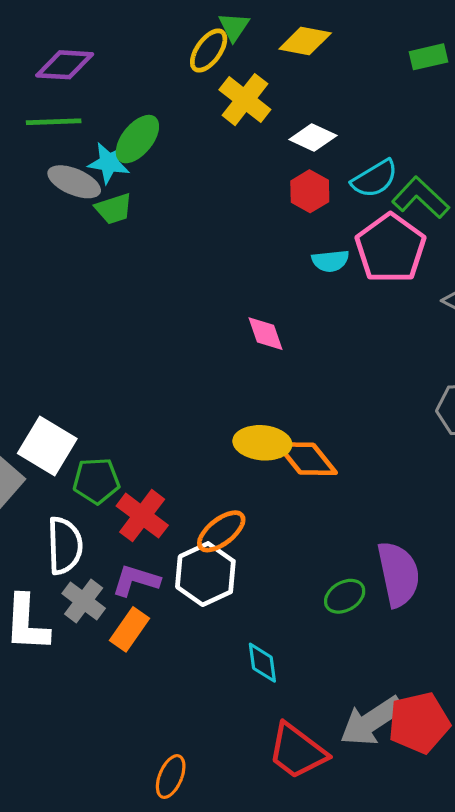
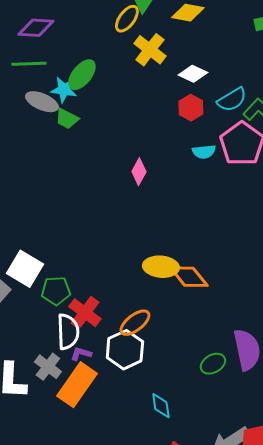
green trapezoid: (114, 209) -> (67, 119), turned 45
pink diamond: (266, 334) -> (139, 172), moved, turned 48
white semicircle: (65, 546) -> (68, 332), moved
purple L-shape: (136, 580) -> (81, 354), size x0.7
orange rectangle: (130, 629) -> (77, 385), size x1.6

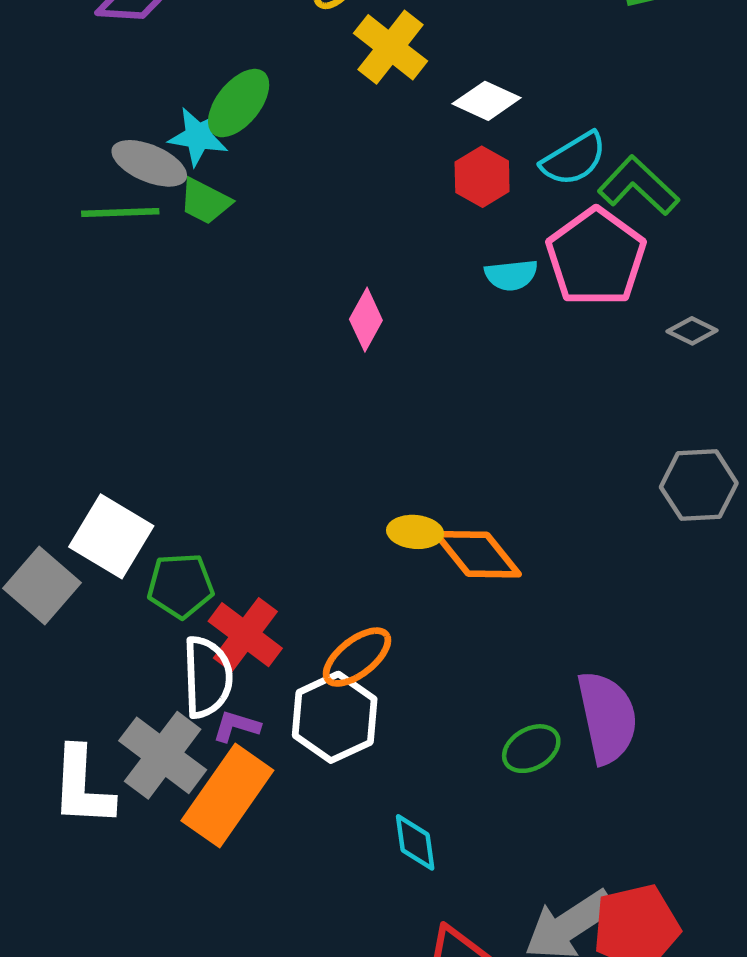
green line: (29, 64) -> (120, 212), moved
yellow ellipse: (161, 267) -> (415, 532), size x0.7
gray cross: (48, 367) -> (163, 755), size x1.4

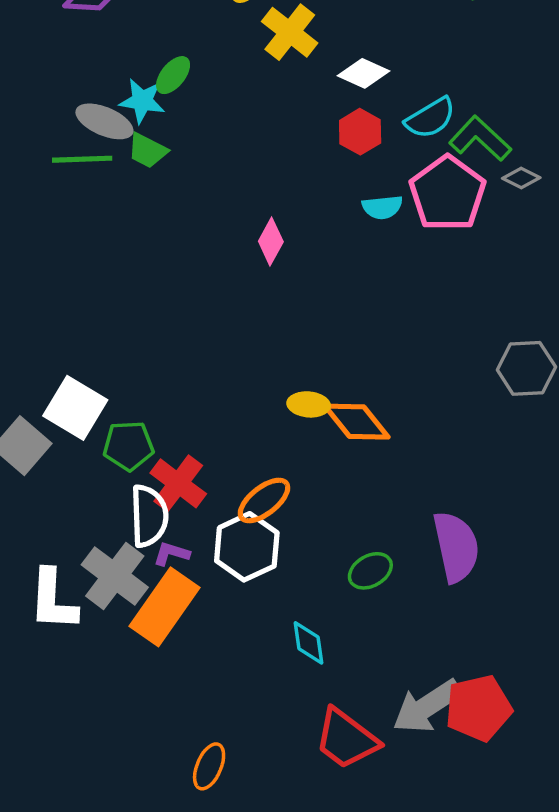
green ellipse: (239, 103) -> (173, 75), size x0.7
gray diamond: (692, 331) -> (521, 178), moved
green ellipse: (531, 749) -> (370, 571), moved

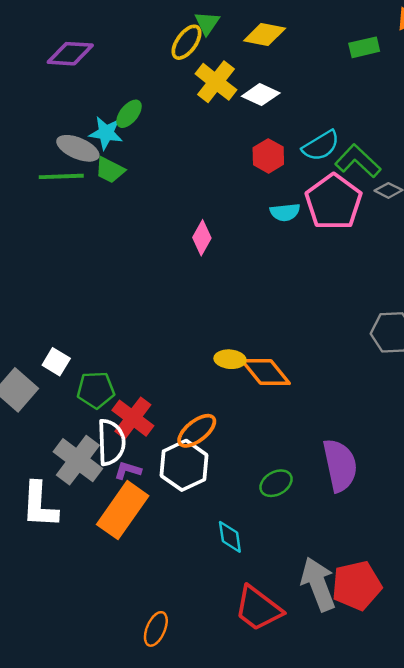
white diamond: (363, 73) -> (261, 95), moved
white square: (75, 408) -> (56, 362), size x0.6
gray cross: (115, 576) -> (78, 460), moved
gray arrow: (427, 706) -> (318, 584), turned 102

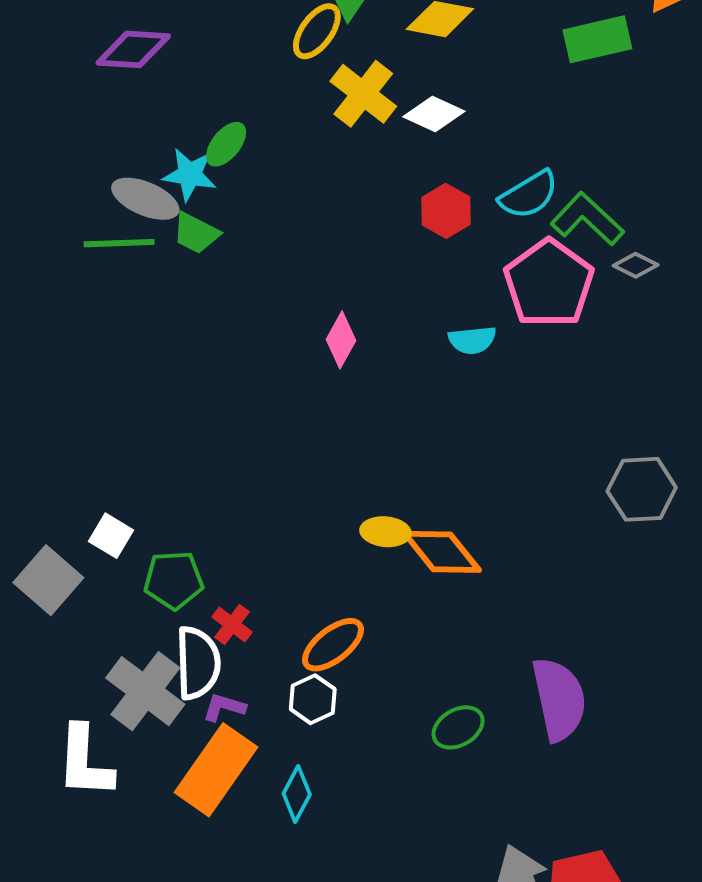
green rectangle: (364, 47) -> (597, 39), size x1.4
cyan semicircle: (285, 212) -> (472, 340), moved
red cross: (133, 418) -> (232, 625), size x0.6
white hexagon: (184, 465) -> (313, 699), size x0.6
cyan diamond: (230, 537) -> (297, 794), moved, turned 36

